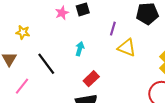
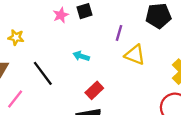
cyan arrow: (80, 49) -> (81, 56), turned -88

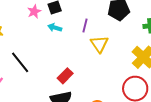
yellow triangle: (135, 55) -> (99, 44), turned 36
cyan arrow: (81, 56) -> (55, 28), moved

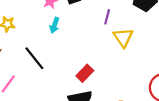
cyan arrow: (55, 28) -> (55, 25), moved, turned -88

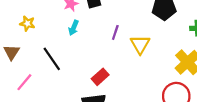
purple line: (107, 17) -> (115, 32), moved

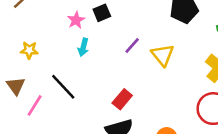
purple line: (115, 32) -> (132, 45), turned 32
pink line: (24, 82) -> (35, 105), moved

